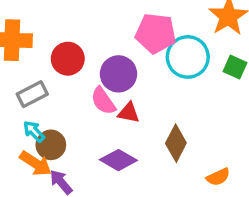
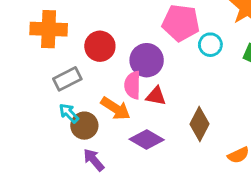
cyan circle: (188, 57) -> (210, 45), size x0.6
pink semicircle: (103, 101) -> (133, 85), turned 36
orange arrow: (36, 163) -> (115, 108), moved

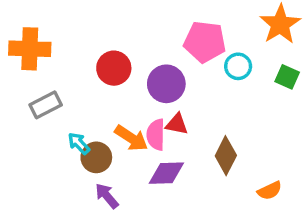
orange cross: (49, 29) -> (30, 49), moved
gray rectangle: (67, 79) -> (46, 105), moved
pink semicircle: (133, 85) -> (156, 135), moved
purple diamond: (147, 140) -> (166, 173), turned -32

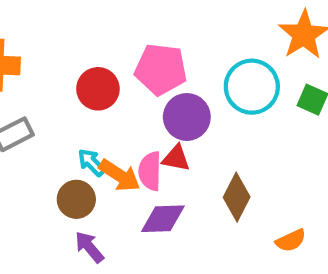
pink pentagon: (205, 42) -> (161, 69), moved
cyan circle: (238, 66) -> (252, 87), size x1.6
purple circle: (166, 84) -> (187, 117), moved
cyan arrow: (79, 143) -> (91, 162), moved

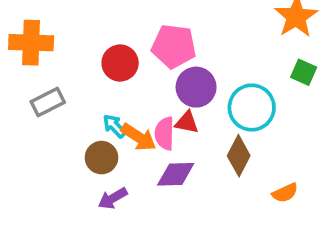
cyan circle: (252, 87) -> (252, 108), moved
purple arrow: (89, 247) -> (113, 198), turned -80

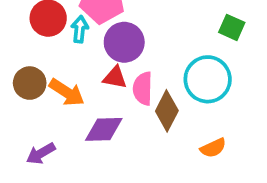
cyan circle: (252, 108) -> (208, 79), moved
cyan arrow: (114, 126) -> (80, 29), moved, turned 50
pink semicircle: (165, 133) -> (143, 89), moved
brown circle: (101, 158) -> (30, 83), moved

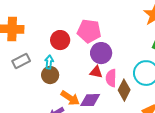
cyan arrow: (80, 29) -> (49, 62), moved
orange arrow: (67, 92) -> (70, 98), moved

